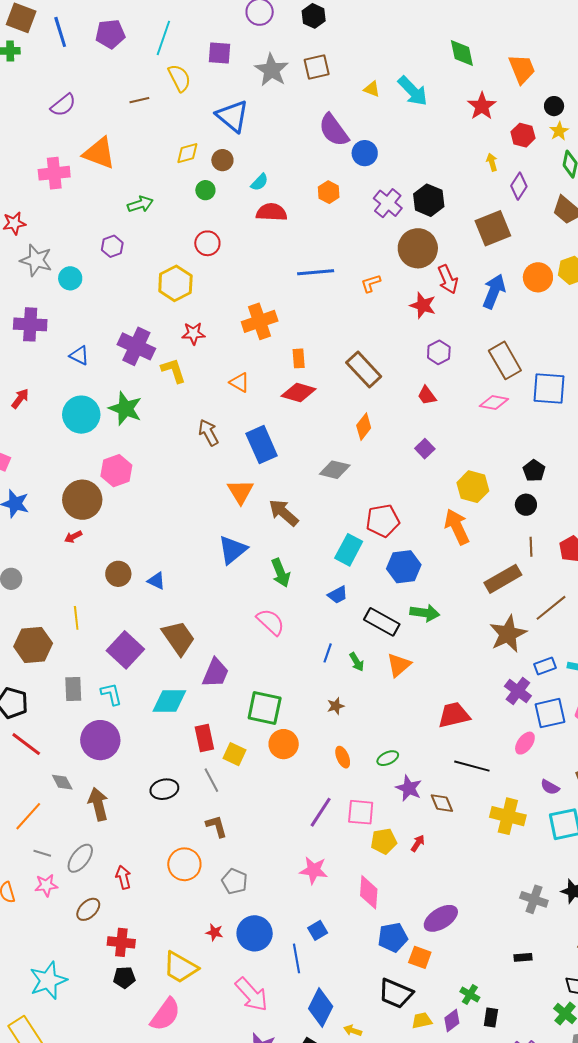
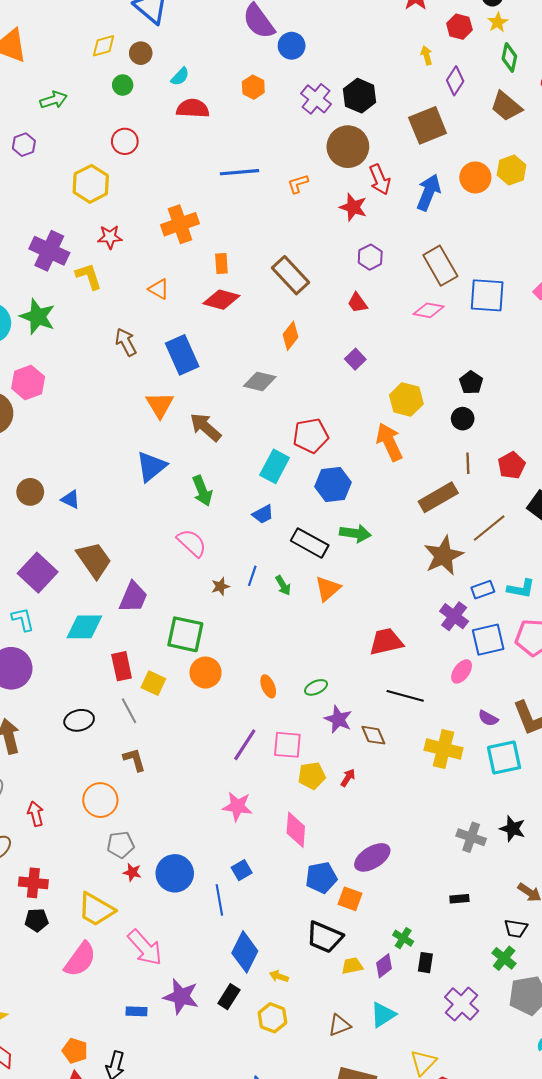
brown star: (336, 706) -> (220, 586), moved
gray pentagon: (234, 881) -> (121, 845), moved, turned -30
pink arrow: (252, 994) -> (145, 948), moved

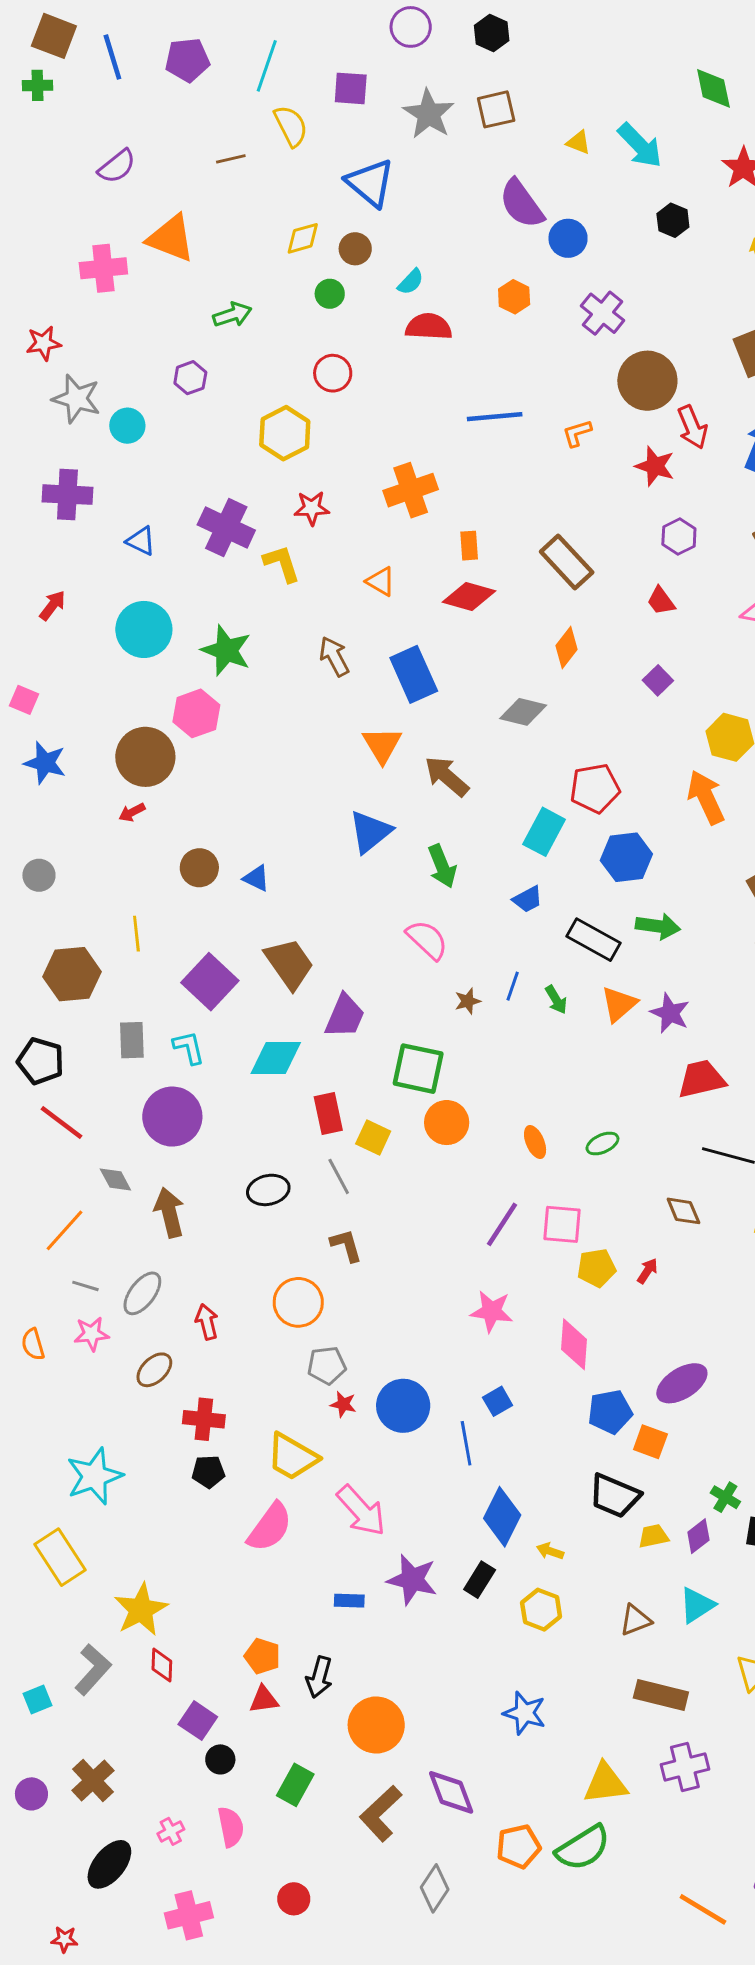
black hexagon: (360, 96) -> (673, 220), moved, size x0.7
green star: (38, 317) -> (226, 650), moved
purple star: (338, 719) -> (670, 1013), moved

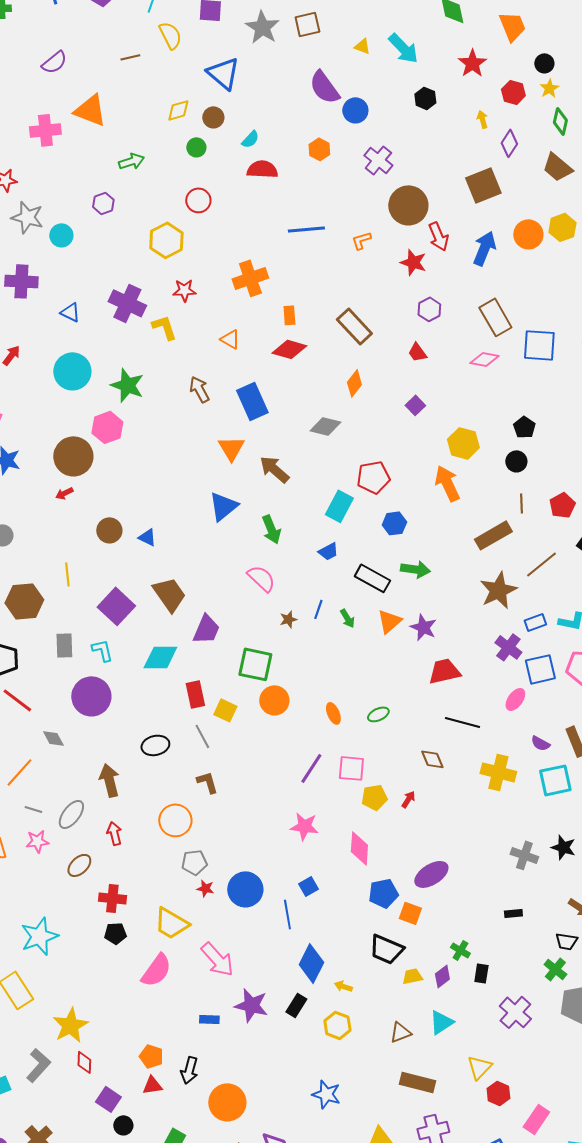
blue hexagon: (626, 857) -> (394, 523), size x0.7
brown arrow: (169, 1212) -> (109, 780), moved

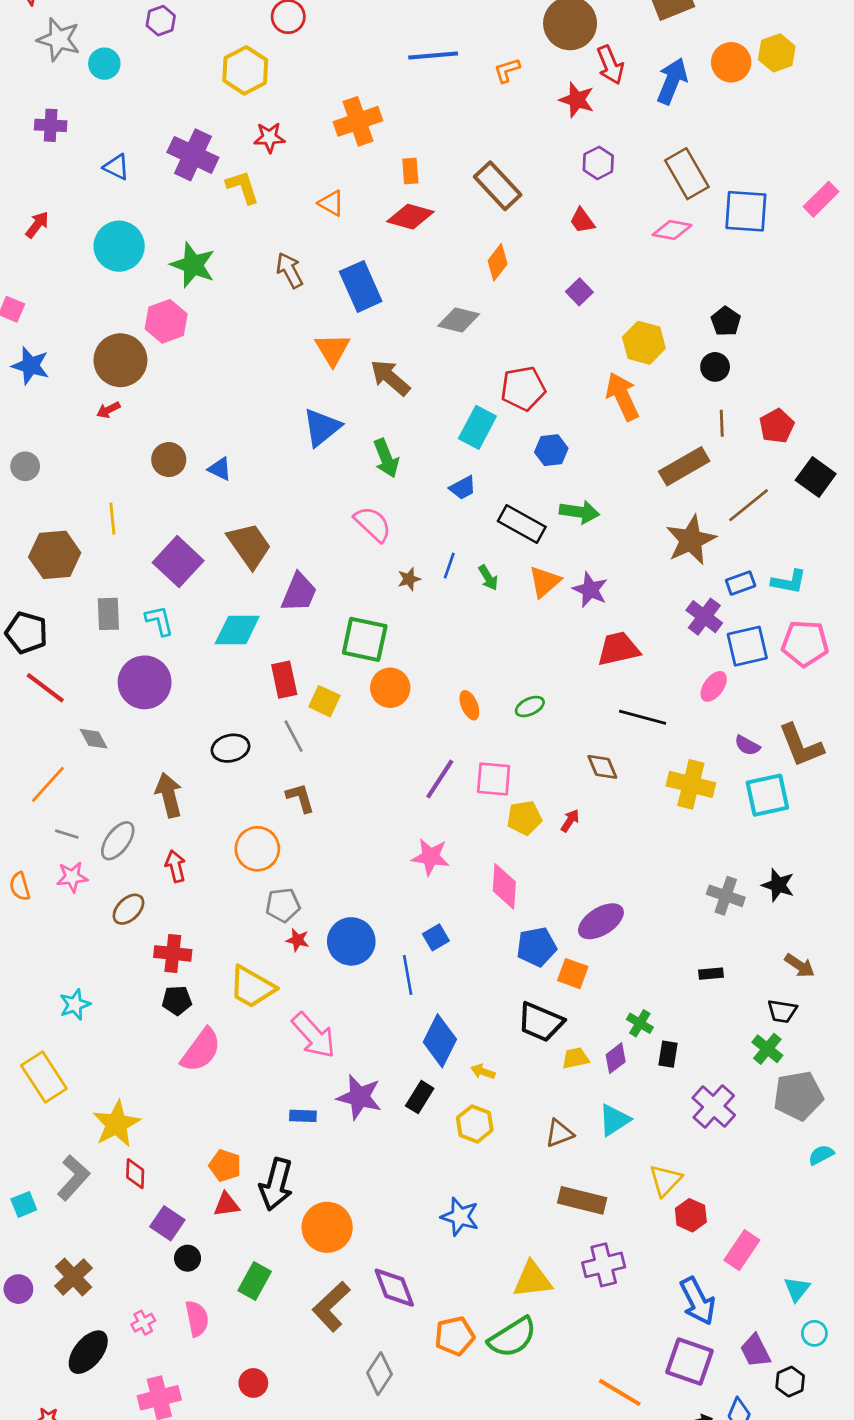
purple cross: (21, 281) -> (51, 125), size x0.7
cyan star: (39, 936) -> (75, 1004), size x0.6
pink semicircle: (156, 970) -> (201, 1050), moved
black arrow: (189, 1070) -> (276, 1184), size x1.4

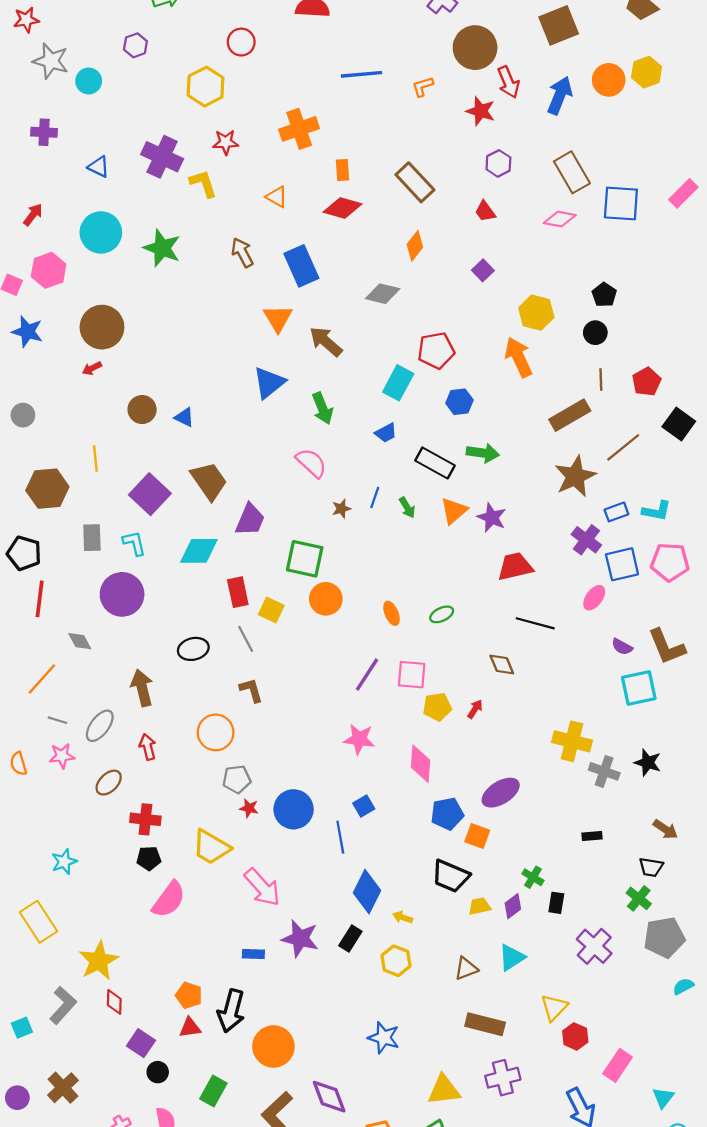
pink hexagon: (166, 321) -> (49, 270), moved
red line: (45, 688) -> (40, 599), turned 60
yellow cross: (691, 784) -> (572, 741), moved

